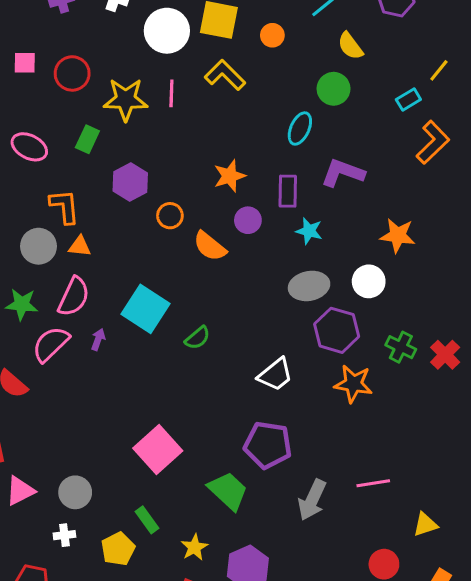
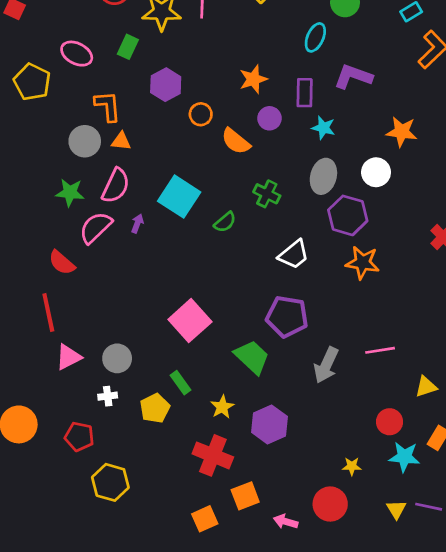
gray ellipse: (309, 286) -> (323, 176), turned -64
green cross: (401, 347) -> (267, 194), moved

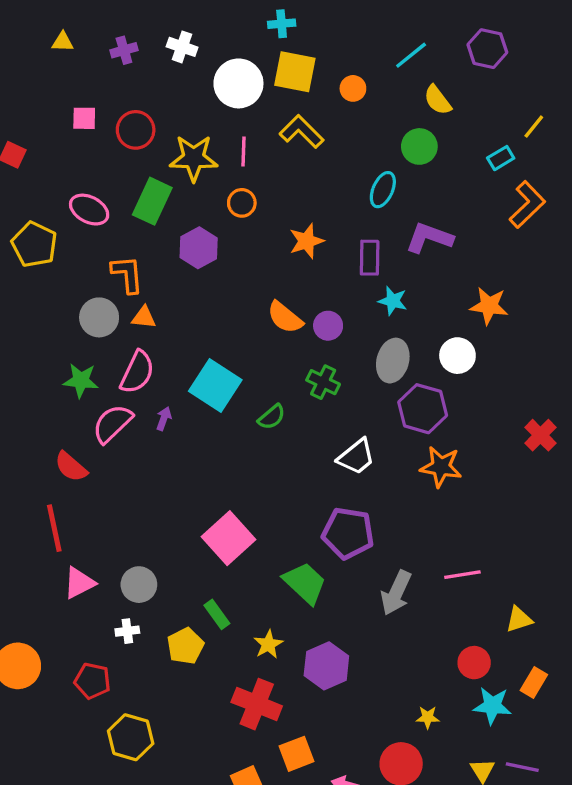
green rectangle: (128, 47) -> (152, 201), size x1.5
orange circle: (201, 114) -> (242, 203), moved
purple circle: (269, 118) -> (328, 326), moved

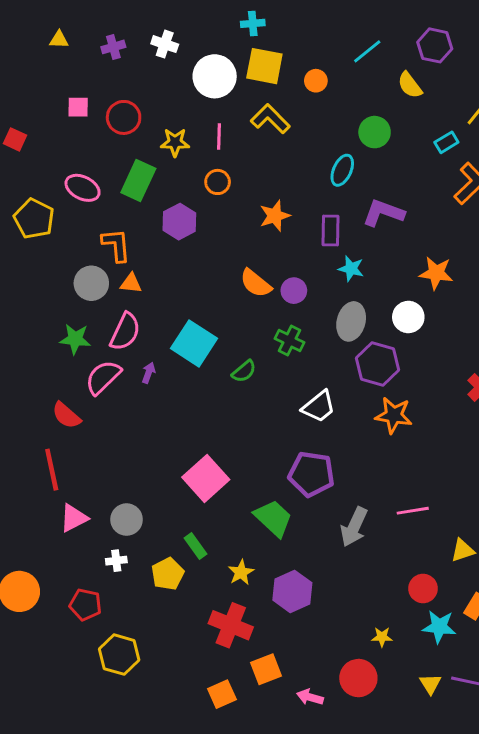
yellow semicircle: (438, 100) -> (410, 85), moved
yellow star: (194, 158) -> (175, 142), size x0.7

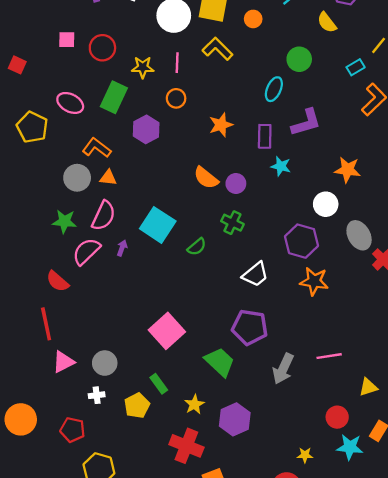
purple L-shape: (383, 213) -> (306, 123), turned 144
orange L-shape: (116, 245) -> (97, 148), turned -48
gray ellipse: (351, 321) -> (359, 235), moved, turned -44

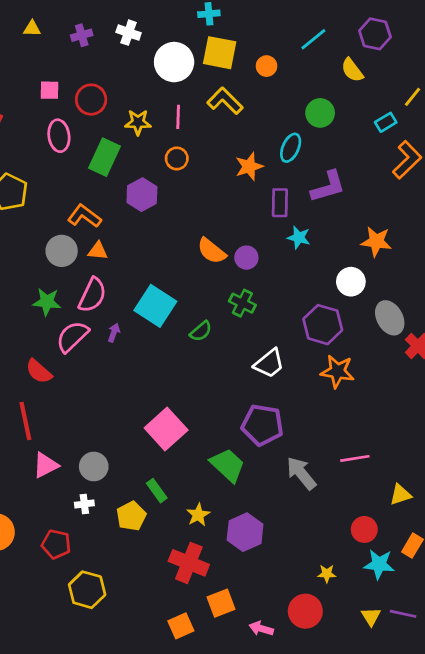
pink ellipse: (70, 103) -> (59, 136), moved, turned 55
orange star: (221, 125) -> (249, 166), moved
gray arrow: (283, 369) -> (301, 473), turned 116

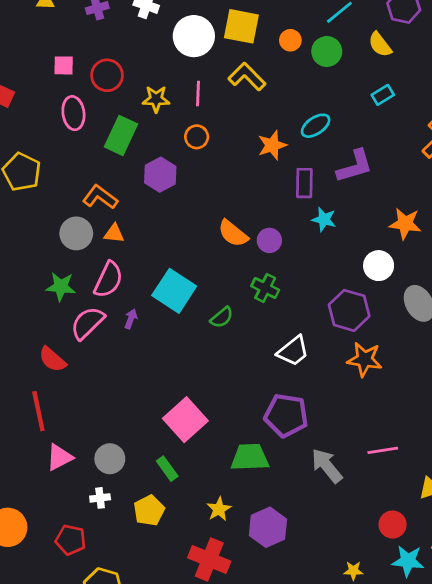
green circle: (320, 113) -> (327, 51), moved
cyan rectangle: (386, 122) -> (383, 95), moved
cyan ellipse: (291, 148) -> (316, 126), turned 32
green trapezoid: (228, 465) -> (250, 457), turned -45
green rectangle: (157, 491) -> (167, 469), moved

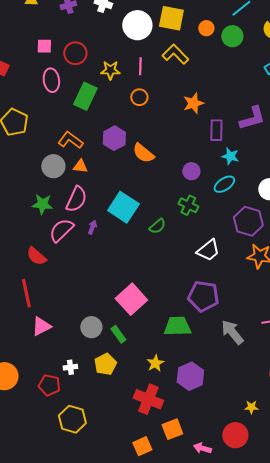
cyan ellipse: (316, 126) -> (224, 184), moved
purple hexagon: (160, 175) -> (114, 138), moved
orange semicircle: (233, 233) -> (143, 153), moved
gray circle: (110, 459) -> (91, 327), moved
white cross: (100, 498) -> (70, 367), moved

